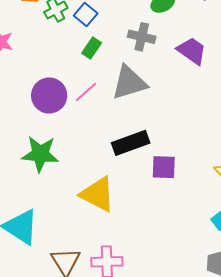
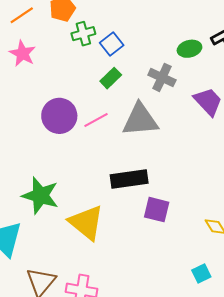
green star: (40, 154) -> (40, 196), moved

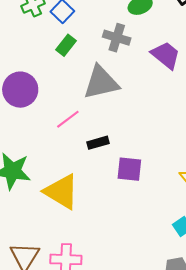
pink line: (96, 120) -> (68, 119), moved
black rectangle: (129, 179) -> (98, 143), size x0.6

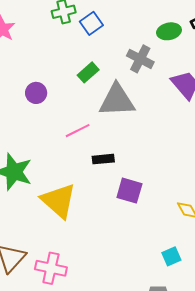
green rectangle: (66, 45) -> (88, 72), moved
purple circle: (20, 90) -> (36, 93), size x0.6

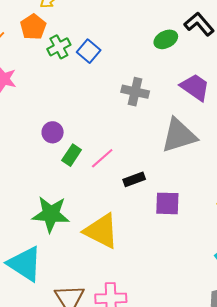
gray cross: (140, 59) -> (135, 92), moved
green rectangle: (88, 72) -> (72, 155), moved
gray triangle: (117, 100) -> (179, 135), moved

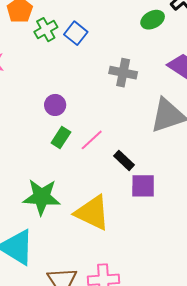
purple circle: (53, 132) -> (55, 105), moved
black rectangle: (134, 179) -> (124, 160), turned 65
purple square: (167, 203) -> (143, 186), moved

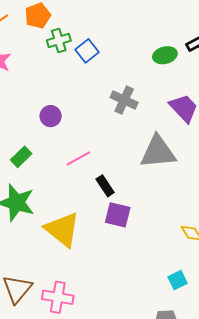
green rectangle: (61, 137) -> (21, 157), moved

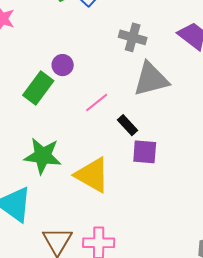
gray triangle: (158, 152) -> (151, 79), moved
green rectangle: (21, 157) -> (38, 88), moved, size x1.5

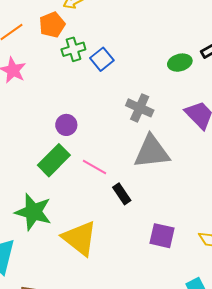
green rectangle: (38, 88) -> (54, 160), moved
pink line: (97, 102) -> (95, 167), turned 60
purple square: (145, 152) -> (162, 236), moved

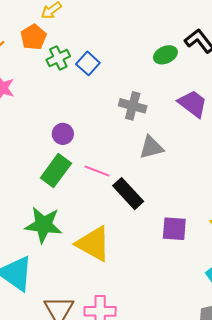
gray triangle: (152, 152) -> (151, 147), size x0.7
black rectangle: (122, 194) -> (128, 194), size x1.5

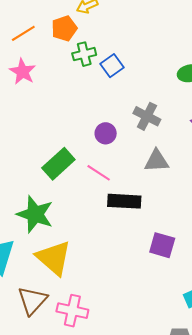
purple circle: (63, 134) -> (106, 133), moved
black rectangle: (128, 194) -> (124, 201), turned -56
yellow triangle: (93, 244) -> (54, 258), moved

